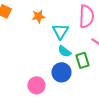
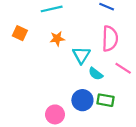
cyan semicircle: (64, 51) -> (96, 74), moved
green rectangle: (82, 60) -> (106, 100), moved, turned -63

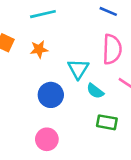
orange star: (57, 39) -> (39, 49), moved
blue circle: (82, 100) -> (51, 95), moved

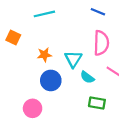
orange star: (39, 49) -> (44, 55), moved
pink circle: (47, 139) -> (33, 108), moved

